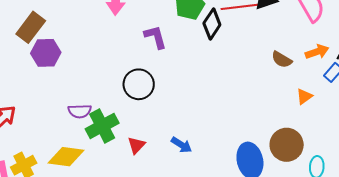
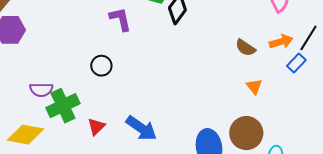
black circle: (139, 84) -> (101, 66), size x0.7
orange triangle: (304, 96) -> (254, 87), moved, turned -36
blue arrow: (181, 145) -> (141, 128), size x1.5

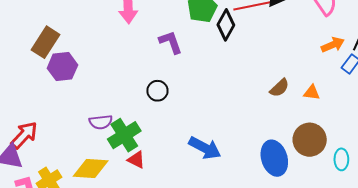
brown semicircle: (245, 48) -> (279, 88), moved, turned -70
orange triangle: (254, 87) -> (312, 93), turned -36
red triangle: (96, 126) -> (136, 160), moved, turned -42

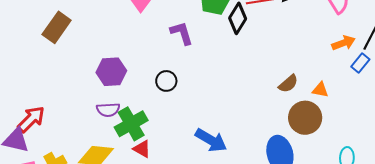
purple hexagon: (62, 67) -> (111, 72), moved
brown circle: (310, 140) -> (305, 118), moved

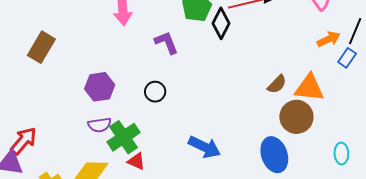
orange triangle: (320, 90) -> (309, 88), size x1.8

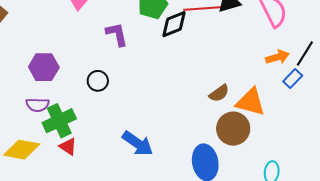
black diamond: (221, 23) -> (174, 24), turned 32

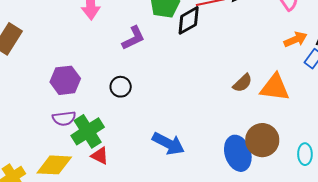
purple L-shape: (117, 34) -> (133, 38), turned 84
brown circle: (233, 129) -> (262, 140), moved

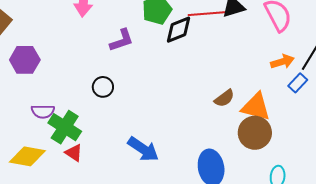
purple hexagon: (65, 80) -> (25, 60), moved
green cross: (88, 131) -> (65, 127), turned -32
brown circle: (262, 140) -> (255, 133), moved

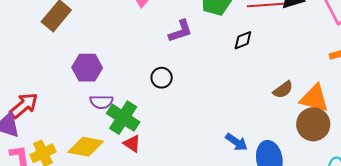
black diamond: (179, 30) -> (243, 40), moved, size x0.7
purple hexagon: (25, 60) -> (87, 68), moved
blue arrow: (143, 149) -> (237, 142), moved, size x0.7

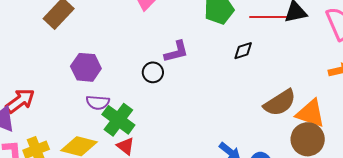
purple L-shape: (180, 31) -> (176, 52), moved
black circle: (162, 78) -> (153, 72), moved
brown semicircle: (283, 90) -> (280, 103), size x1.6

